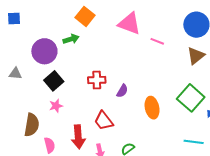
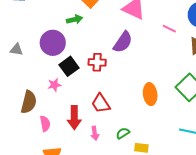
pink line: (157, 41) -> (169, 29), moved
purple circle: (44, 51) -> (53, 43), moved
black square: (54, 81) -> (69, 66), moved
purple semicircle: (122, 91) -> (123, 42), moved, size x1.6

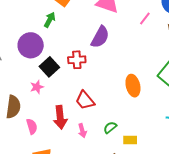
green arrow: (75, 20) -> (50, 20), turned -42
pink line: (169, 29) -> (145, 18), turned -72

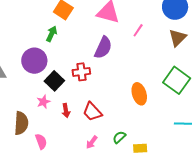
pink line: (145, 18) -> (138, 30), moved
red arrow: (60, 117) -> (66, 111), moved, size x0.6
pink arrow: (82, 131) -> (92, 142), turned 56

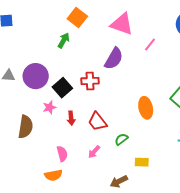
purple circle: (34, 61) -> (36, 76), moved
green semicircle: (119, 137) -> (121, 139), moved
pink semicircle: (41, 141) -> (62, 154), moved

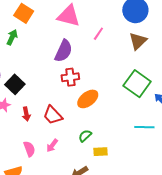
red cross: (90, 81) -> (70, 77), moved
orange ellipse: (146, 108) -> (88, 99), moved, turned 70
green semicircle: (121, 139) -> (85, 136), moved
pink semicircle: (62, 154) -> (29, 149), moved

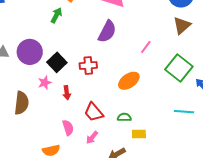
pink line: (98, 34) -> (146, 47), moved
red cross: (70, 77) -> (88, 65), moved
red trapezoid: (53, 115) -> (94, 112), moved
green semicircle: (85, 136) -> (124, 117), turned 40
pink arrow: (52, 146) -> (92, 137), moved

